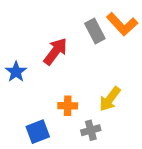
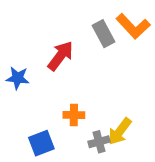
blue star: (16, 72) -> (18, 78), turned -30
yellow arrow: (110, 99) -> (120, 131), moved

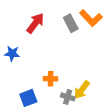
red arrow: (61, 56) -> (35, 23), moved
gray cross: (99, 142) -> (68, 97), turned 32

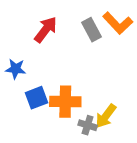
orange cross: (51, 79) -> (65, 102), size x1.6
blue square: (28, 98) -> (36, 98), moved

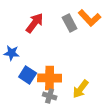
blue square: (36, 98) -> (28, 75), turned -36
gray cross: (88, 125) -> (50, 96), moved

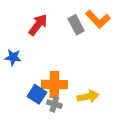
blue square: (28, 75) -> (37, 94), moved
yellow arrow: (81, 89) -> (88, 96), turned -138

